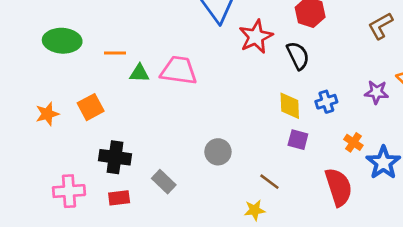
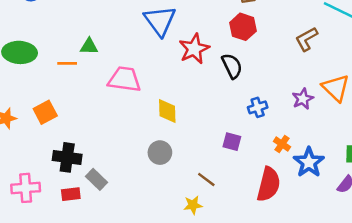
green triangle: (139, 73) -> (89, 46), moved
purple star: (376, 92) -> (303, 99), turned -30
yellow diamond: (290, 106) -> (167, 111), moved
gray rectangle: (164, 182) -> (96, 179), moved
red semicircle: (339, 187) -> (269, 184), turned 32

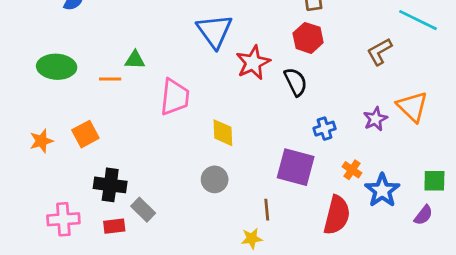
pink trapezoid: (125, 79) -> (175, 97), turned 88
purple square: (232, 142) -> (296, 167), size x1.8
brown line: (206, 179) -> (267, 210), turned 48

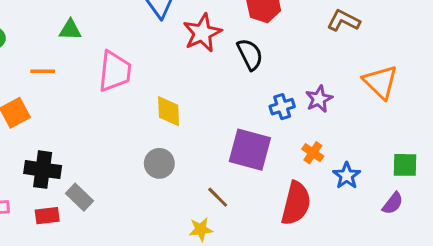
brown L-shape: (379, 52) -> (344, 21), turned 56
orange line: (110, 79) -> (43, 71), moved
purple star: (375, 119) -> (319, 99), moved
blue star: (382, 190) -> (347, 176), size x0.7
brown line: (267, 210) -> (218, 197), turned -40

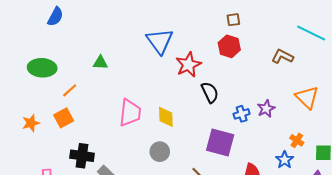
black semicircle: (250, 54) -> (210, 92), moved
orange line: (43, 71) -> (70, 90), moved, turned -42
pink trapezoid: (115, 71) -> (130, 113), moved
orange cross: (313, 153) -> (297, 140), moved

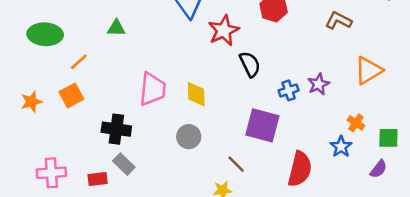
orange triangle: (307, 97) -> (368, 70), turned 45
black cross: (82, 156) -> (116, 129), moved

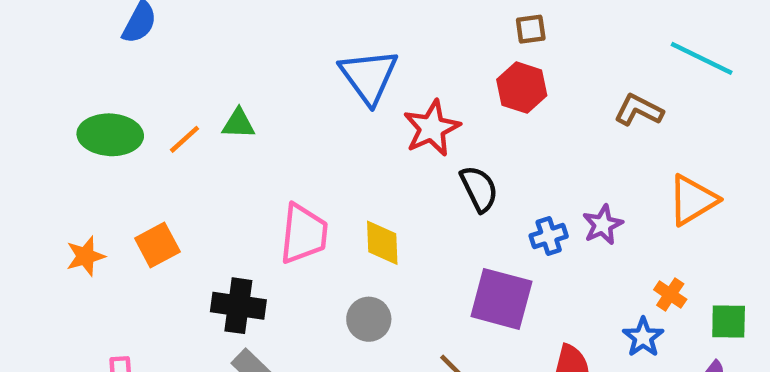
orange line: (79, 62) -> (184, 139), moved

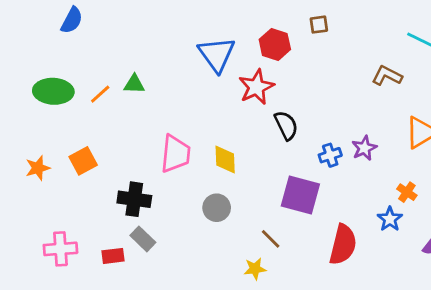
red hexagon: (522, 88) -> (275, 44), moved

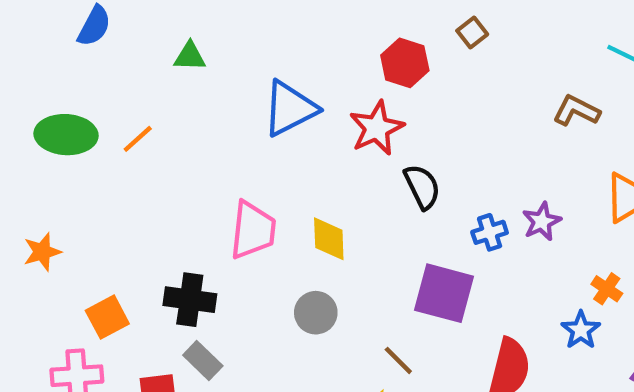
brown square: (319, 25) -> (472, 32), turned -30
blue triangle: (217, 54) -> (290, 109), moved, turned 39
green triangle: (134, 84) -> (190, 56), moved
orange square: (83, 161) -> (107, 317), moved

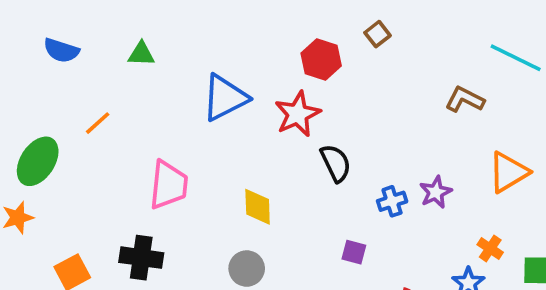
blue semicircle: (94, 26) -> (61, 50), moved, turned 80
green ellipse: (66, 135) -> (38, 161), moved, turned -60
pink trapezoid: (253, 230) -> (168, 185), moved
purple square: (444, 293) -> (354, 252), size x0.5

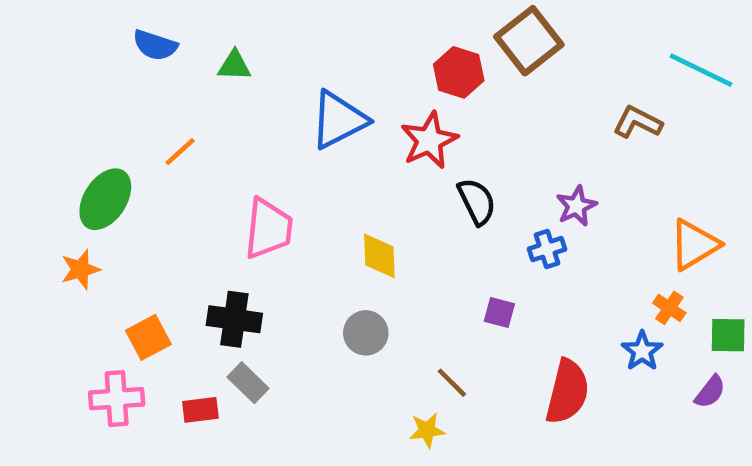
brown square: (378, 34) -> (529, 41), size x2.0
blue semicircle: (61, 50) -> (155, 45), moved
orange triangle: (508, 172) -> (694, 245), moved
purple star: (436, 192) -> (576, 206), moved

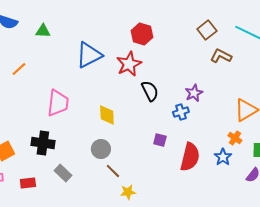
brown square: (529, 41) -> (207, 30), moved, size x0.7
gray rectangle: (248, 383) -> (63, 173), moved
brown line: (452, 383) -> (113, 171), moved
red semicircle: (567, 392) -> (190, 157), moved

